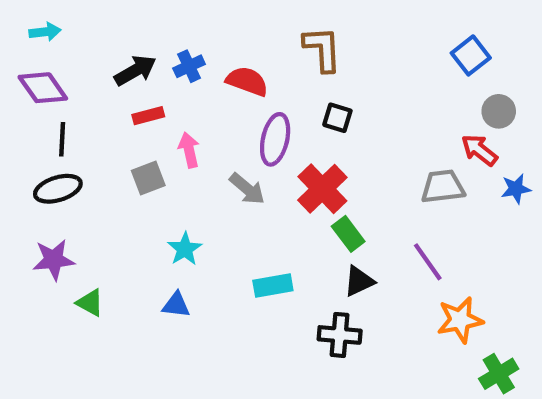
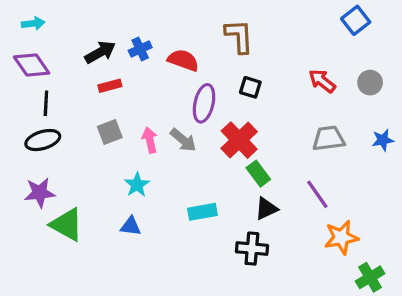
blue square: (471, 55) -> (356, 20), moved
pink arrow: (189, 150) -> (150, 140), moved
red arrow: (479, 150) -> (322, 81), moved
green triangle: (90, 303) -> (67, 225), size x1.6

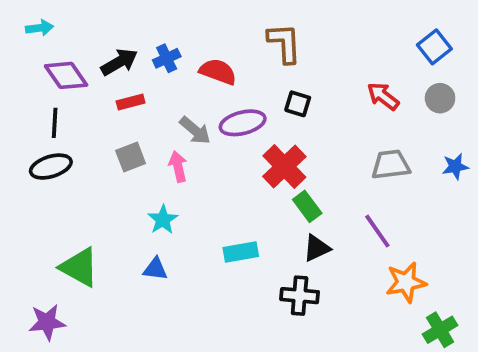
blue square: (356, 20) -> (434, 47), moved
purple diamond: (32, 65) -> (66, 75), moved
purple ellipse: (204, 103) -> (243, 123), turned 63
gray arrow: (183, 140) -> (195, 130), moved
purple star: (40, 193) -> (47, 322), moved

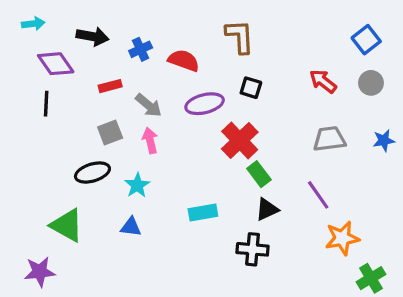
black arrow: (119, 62) -> (92, 36), moved, turned 40
gray arrow: (195, 130) -> (149, 105), moved
black ellipse: (51, 167) -> (92, 173), moved

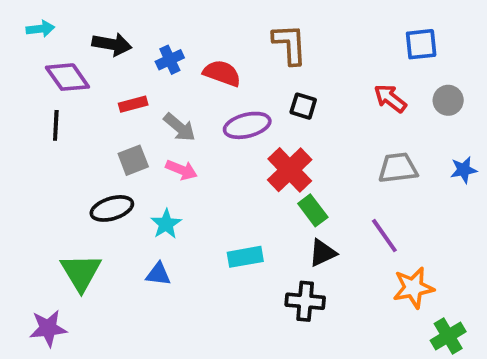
blue square: (366, 40) -> (421, 44), moved, turned 32
pink arrow: (150, 140) -> (181, 170), turned 125
green triangle: (67, 225) -> (81, 272), turned 30

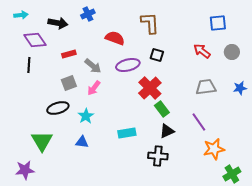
blue cross: (170, 60) -> (88, 14), moved
pink arrow: (181, 170) -> (94, 88), turned 105

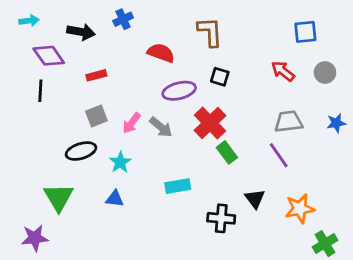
gray arrow: (93, 66) -> (161, 127), moved
purple line: (199, 122) -> (279, 155), moved
black triangle: (167, 131) -> (255, 199), moved, turned -42

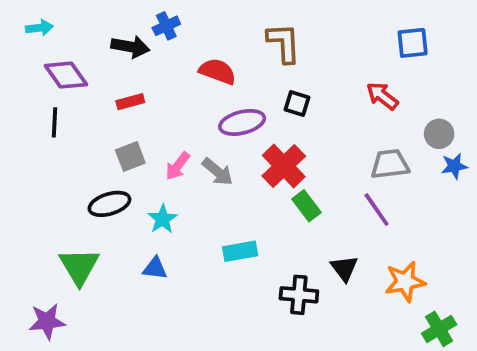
black arrow: (81, 32) -> (130, 47), moved
gray circle: (325, 73) -> (439, 134), moved

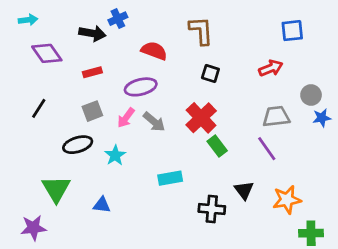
red arrow: (382, 96) -> (271, 68), turned 120
black line: (55, 122) -> (39, 108), moved, turned 30
purple ellipse: (242, 122) -> (141, 87), moved
blue triangle: (155, 268) -> (102, 205), moved
green cross: (439, 329) -> (311, 233), turned 30

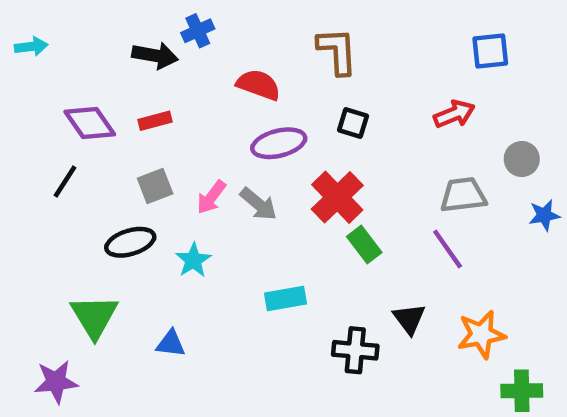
cyan arrow: (28, 20) -> (31, 46), moved
purple diamond: (47, 53) -> (90, 123), moved
purple ellipse: (141, 87) -> (279, 143), moved
blue star: (322, 118) -> (544, 215), moved

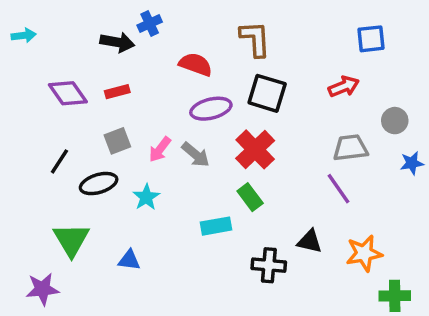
black square: (353, 123) -> (267, 93), size x1.6
black line: (65, 182) -> (59, 161), moved
green rectangle: (364, 244) -> (250, 197), moved
black triangle: (409, 319) -> (310, 241), turned -40

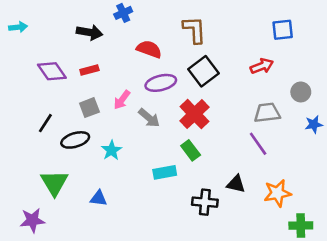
blue cross: (150, 24) -> (123, 13), moved
black square: (267, 93) -> (204, 71), turned 36
pink arrow: (160, 149) -> (122, 100), moved

